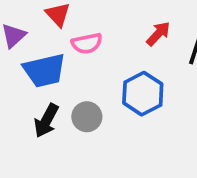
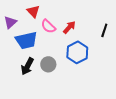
red arrow: (158, 34) -> (69, 27), moved
pink semicircle: (87, 43) -> (48, 26), turned 56

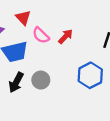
blue hexagon: (77, 52) -> (90, 75), moved

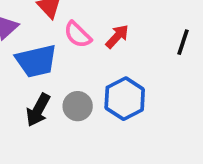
blue hexagon: (90, 75) -> (125, 99), moved

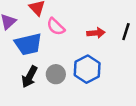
red arrow: (117, 36) -> (96, 33), moved, turned 42

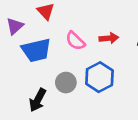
pink semicircle: (56, 27) -> (75, 41), moved
black arrow: (29, 77) -> (38, 100), moved

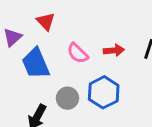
blue trapezoid: (36, 50) -> (36, 63), turned 80

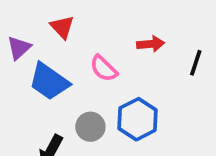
red arrow: (114, 50) -> (151, 44), moved
blue trapezoid: (36, 63) -> (49, 82), turned -32

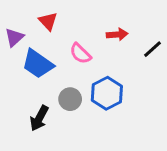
black line: (196, 63) -> (152, 49), turned 30

